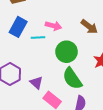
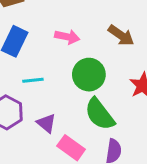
cyan line: (38, 38) -> (33, 80), moved

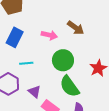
brown arrow: (121, 35) -> (76, 28), moved

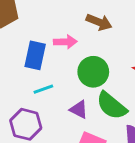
blue rectangle: (15, 37) -> (35, 55), moved
purple triangle: (34, 92) -> (79, 109), moved

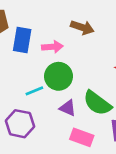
blue rectangle: (35, 55) -> (22, 40), moved
green circle: (93, 72) -> (59, 76), moved

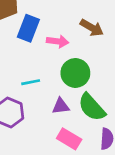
green circle: (59, 76) -> (75, 73), moved
purple triangle: (68, 108) -> (61, 106), turned -42

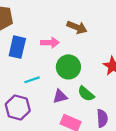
blue rectangle: (28, 28) -> (17, 47), moved
green semicircle: (92, 107) -> (86, 94), size x0.7

